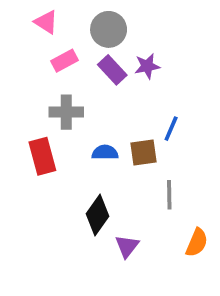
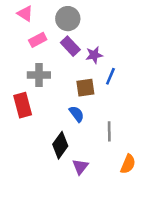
purple star: (147, 66) -> (94, 55), moved
blue line: (171, 129) -> (110, 76), moved
blue semicircle: (105, 153) -> (77, 114), moved, turned 54
brown square: (143, 153) -> (85, 88), moved

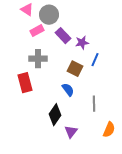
gray circle: (68, 19) -> (49, 15), moved
brown square: (85, 88) -> (75, 69), turned 35

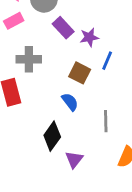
pink rectangle: (37, 31) -> (14, 21), moved

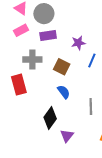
purple rectangle: (63, 28) -> (48, 36), moved, turned -56
brown square: (80, 73) -> (62, 67), moved

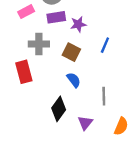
purple star: (78, 43) -> (78, 24), moved
purple triangle: (67, 136) -> (85, 123), moved

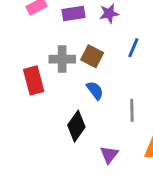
purple star: (78, 24) -> (109, 13), moved
gray cross: (39, 44) -> (62, 59), moved
purple triangle: (85, 123) -> (109, 155), moved

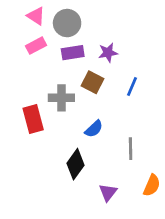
brown square: (92, 56) -> (92, 82), moved
blue semicircle: (95, 90) -> (94, 129), turned 84

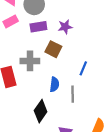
blue line: (132, 87) -> (83, 68), moved
blue semicircle: (94, 129) -> (54, 84), turned -40
gray line: (131, 149) -> (73, 94), moved

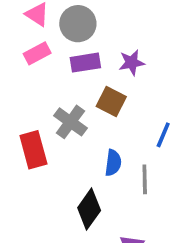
gray cross: (30, 61) -> (70, 122), turned 36

